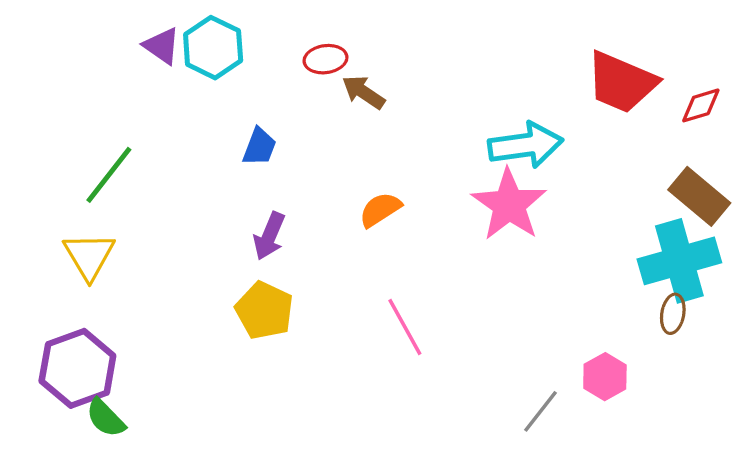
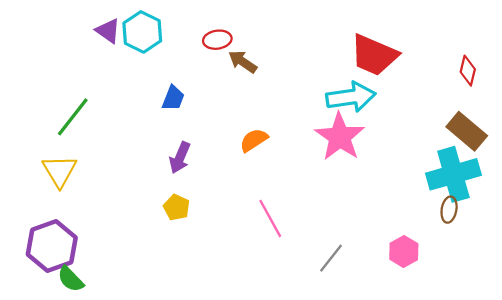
red trapezoid: (622, 82) -> (374, 55), moved
red diamond: (701, 105) -> (468, 71), turned -60
yellow pentagon: (264, 310) -> (176, 207), size x0.7
gray line: (540, 411) -> (331, 258), moved

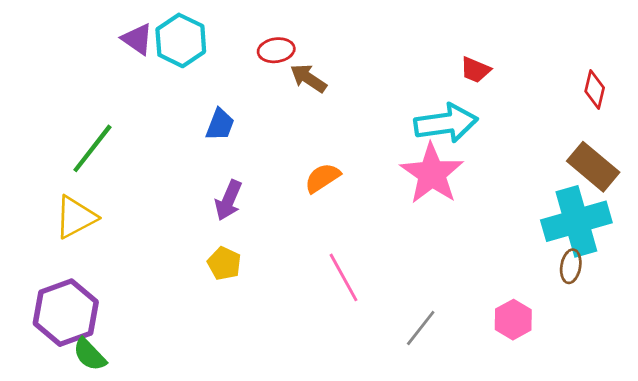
red trapezoid: (374, 55) -> (475, 70), size x0.5
yellow triangle: (60, 171) -> (76, 217), turned 33

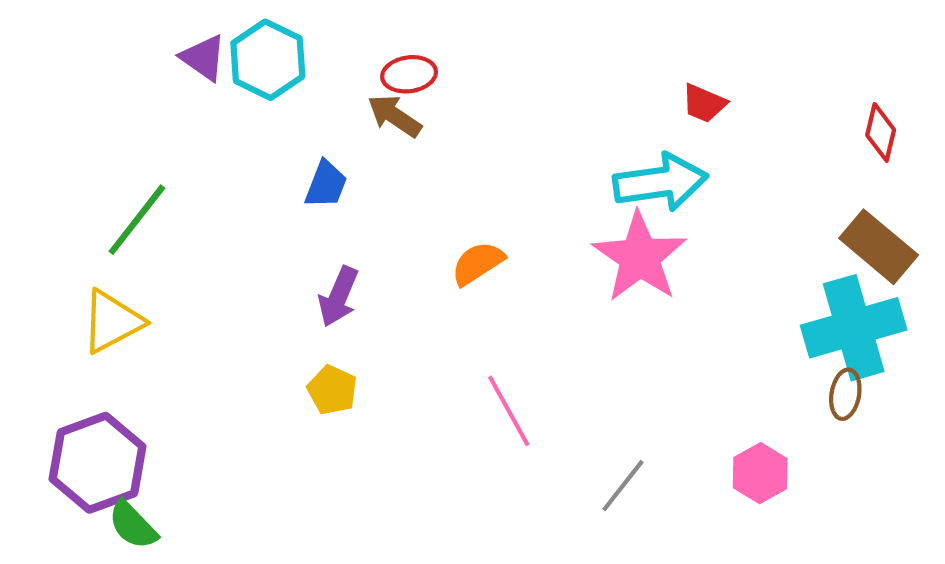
brown arrow: (308, 78) -> (395, 116), moved

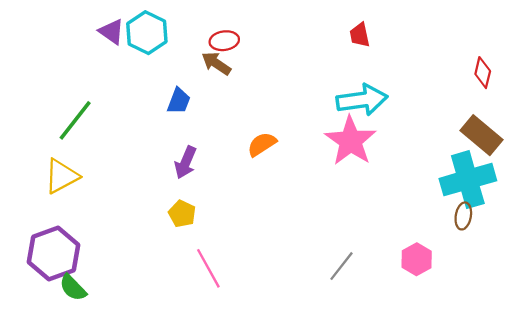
red trapezoid: (704, 103) -> (360, 35), moved, turned 55
pink line: (509, 411) -> (208, 268), moved

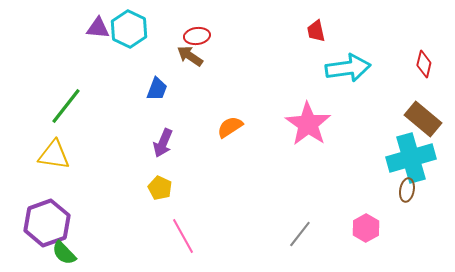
purple triangle: (112, 32) -> (98, 28), turned -30
cyan arrow: (362, 100) -> (348, 68), moved
yellow triangle: (61, 176) -> (54, 155), turned 36

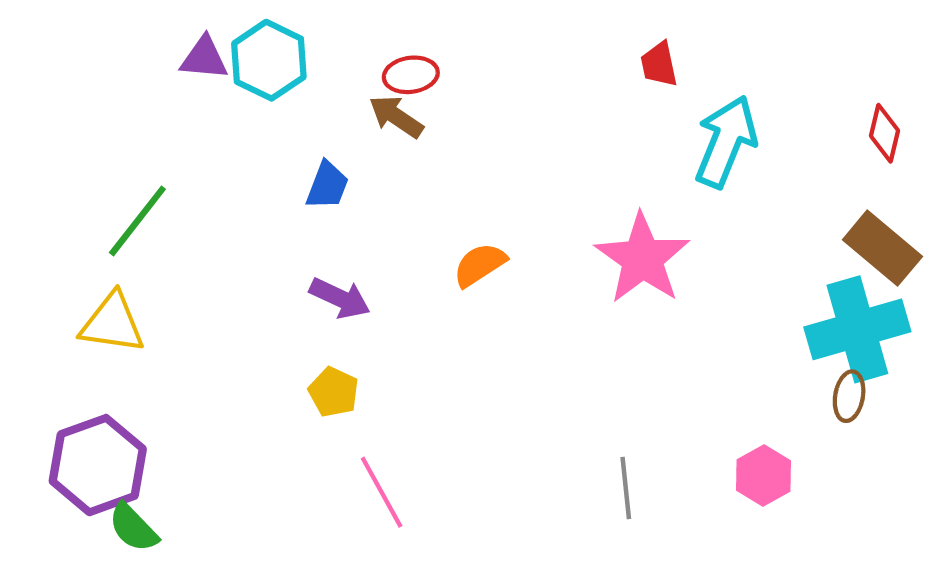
cyan arrow: (348, 68) -> (726, 142), turned -60
purple arrow: (163, 143) -> (340, 298), turned -88
gray line: (300, 234) -> (626, 488), turned -44

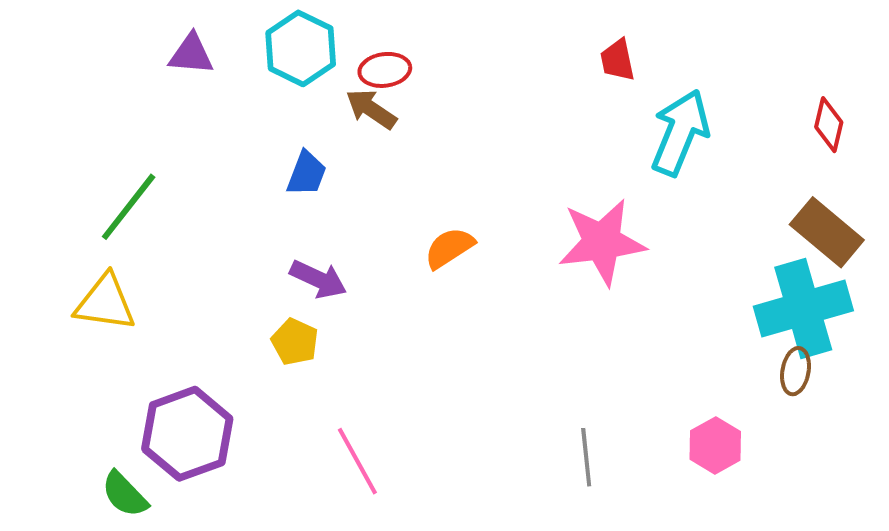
cyan hexagon: (269, 60) -> (301, 48), moved
pink star: (642, 258) -> (602, 242), turned 30
yellow pentagon: (334, 392) -> (295, 342), moved
purple hexagon: (98, 465) -> (187, 434), moved

